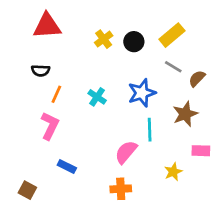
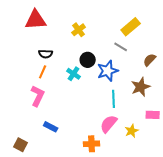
black circle: (134, 42) -> (88, 60), moved
gray line: (173, 67) -> (121, 47), moved
black semicircle: (41, 71) -> (46, 54), moved
pink semicircle: (126, 152) -> (109, 124), moved

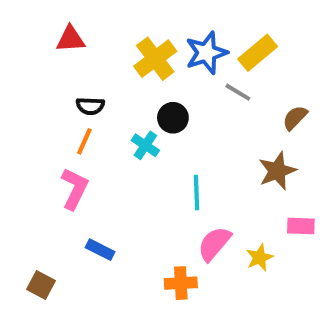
red triangle: (36, 20) -> (71, 39), size x0.7
yellow cross: (79, 30) -> (155, 59), size x1.5
blue star: (108, 71) -> (206, 53), moved
cyan line: (114, 99) -> (197, 193), moved

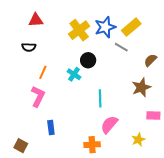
black semicircle: (90, 106) -> (29, 47), moved
blue rectangle: (100, 250) -> (51, 128), turned 56
yellow star: (260, 258) -> (138, 140), moved

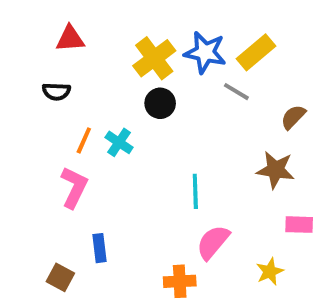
blue star: (105, 27) -> (205, 52), turned 30
black circle: (88, 60) -> (160, 103), moved
cyan cross: (74, 74) -> (119, 142), moved
brown star: (141, 87) -> (276, 170), turned 30
brown square: (21, 146) -> (60, 277), moved

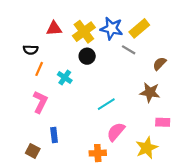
red triangle: (70, 39) -> (54, 28), moved
orange line: (84, 140) -> (39, 69), moved
cyan line: (195, 191) -> (106, 104), turned 60
yellow star: (270, 272) -> (147, 148), size x1.5

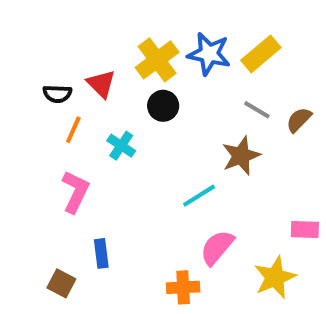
red triangle: (54, 28) -> (101, 84), moved, turned 49
gray line: (129, 50) -> (257, 110), moved
brown star: (150, 92) -> (241, 156), moved, turned -30

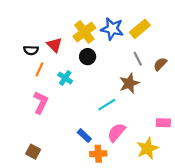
gray line: (257, 110) -> (138, 59), turned 32
blue rectangle: (101, 253) -> (84, 136), moved, turned -40

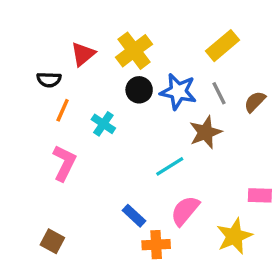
blue star: (112, 29) -> (178, 92), moved
red triangle: (54, 45) -> (83, 54), moved, turned 35

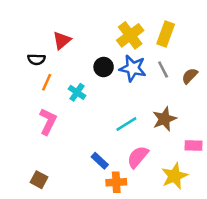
yellow rectangle: (222, 46) -> (166, 34), turned -30
yellow cross: (134, 51) -> (130, 35), moved
brown star: (205, 132) -> (164, 119), moved

